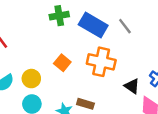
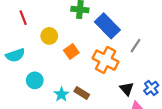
gray line: (125, 26) -> (135, 46), moved, turned 56
yellow circle: (31, 79) -> (49, 36), moved

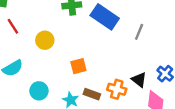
orange square: (71, 52) -> (78, 66), moved, turned 32
orange cross: (106, 60) -> (117, 89), moved, size x0.7

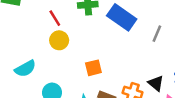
red line: (13, 26) -> (55, 18), moved

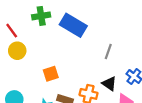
gray line: (157, 34) -> (108, 52), moved

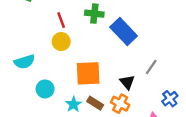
orange square: (51, 74) -> (88, 73), size x1.6
black triangle: (109, 84) -> (127, 82), moved

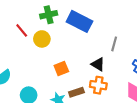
yellow circle: (61, 42) -> (42, 39), moved
orange square: (88, 73) -> (61, 69), size x0.6
brown rectangle: (95, 103) -> (76, 92), turned -32

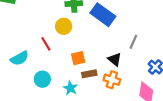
red line: (22, 30) -> (46, 44), moved
brown rectangle: (76, 92) -> (89, 74), moved

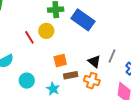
gray line: (133, 42) -> (112, 56), moved
red line: (46, 44) -> (29, 37), moved

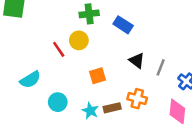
blue rectangle: (83, 20) -> (123, 25), size x0.7
black triangle: (94, 62) -> (137, 61), moved
brown rectangle: (71, 75) -> (112, 108), moved

